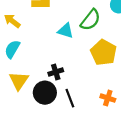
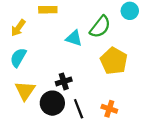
yellow arrow: (12, 21) -> (18, 28), turned -91
orange cross: (108, 98) -> (109, 109), moved

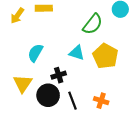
yellow arrow: (18, 28) -> (17, 16), moved
cyan triangle: (74, 38) -> (77, 53), moved
cyan semicircle: (18, 58) -> (35, 53), moved

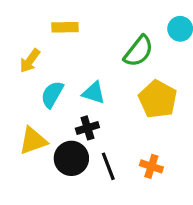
yellow arrow: (17, 16) -> (30, 61), moved
cyan triangle: (77, 53) -> (94, 93), moved
yellow triangle: (23, 84) -> (33, 141), turned 36

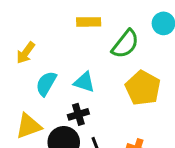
yellow rectangle: (65, 27) -> (89, 22), moved

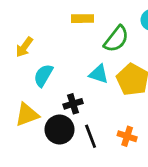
cyan triangle: (84, 82) -> (99, 74), moved

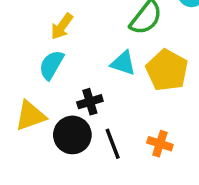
yellow arrow: (24, 47) -> (62, 26), moved

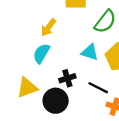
black line: (113, 144) -> (98, 88), moved, turned -42

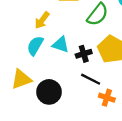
cyan triangle: (90, 52) -> (61, 45), moved
black cross: (67, 78) -> (84, 54), moved

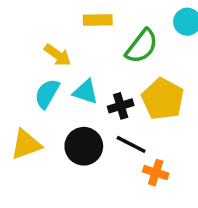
yellow arrow: (42, 20) -> (57, 55), turned -90
black circle: (49, 92) -> (84, 146), moved

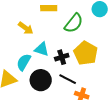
cyan semicircle: (47, 94) -> (24, 62), moved

